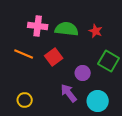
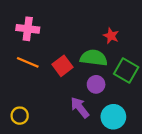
pink cross: (38, 26) -> (28, 29), moved
green semicircle: (67, 29) -> (94, 58), moved
yellow circle: (25, 100) -> (20, 116), moved

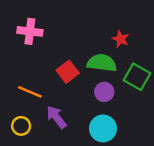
orange line: (28, 62) -> (30, 92), moved
purple arrow: (80, 107) -> (56, 117), moved
cyan circle: (113, 117) -> (103, 128), moved

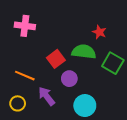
purple circle: (104, 92) -> (69, 79), moved

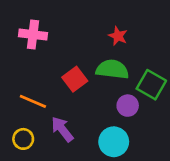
red star: (99, 32) -> (118, 36), moved
purple circle: (69, 79) -> (128, 106), moved

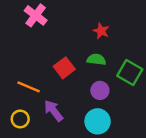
pink cross: (33, 35) -> (36, 15), moved, turned 30
green semicircle: (112, 69) -> (96, 59), size x0.7
purple circle: (128, 106) -> (100, 90), moved

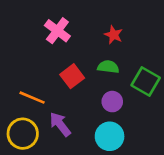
pink cross: (36, 15) -> (57, 31), moved
yellow circle: (20, 119) -> (23, 134), size x1.5

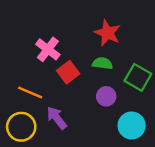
pink cross: (57, 31) -> (48, 49), moved
red star: (114, 35) -> (107, 33), size x1.5
cyan circle: (110, 136) -> (132, 126), moved

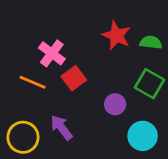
green semicircle: (102, 63) -> (151, 42), moved
orange line: (30, 93) -> (33, 82), moved

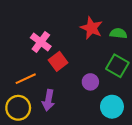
orange line: (33, 82) -> (26, 79), moved, turned -48
purple arrow: (61, 128) -> (48, 100), turned -132

